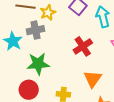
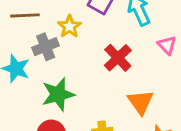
yellow star: (48, 13) -> (69, 26), moved

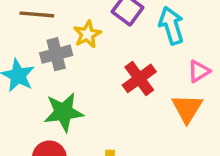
pink triangle: (167, 45) -> (199, 71), turned 36
orange triangle: (140, 102) -> (187, 108), moved

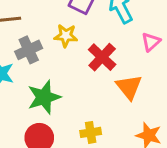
yellow star: (87, 34) -> (66, 36), moved, turned -30
orange triangle: (187, 108) -> (129, 87), moved

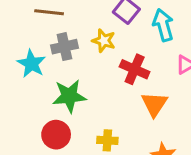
red cross: (102, 57) -> (135, 69), turned -32

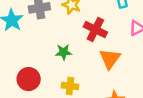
green star: (69, 96) -> (64, 52), moved, size x0.6

